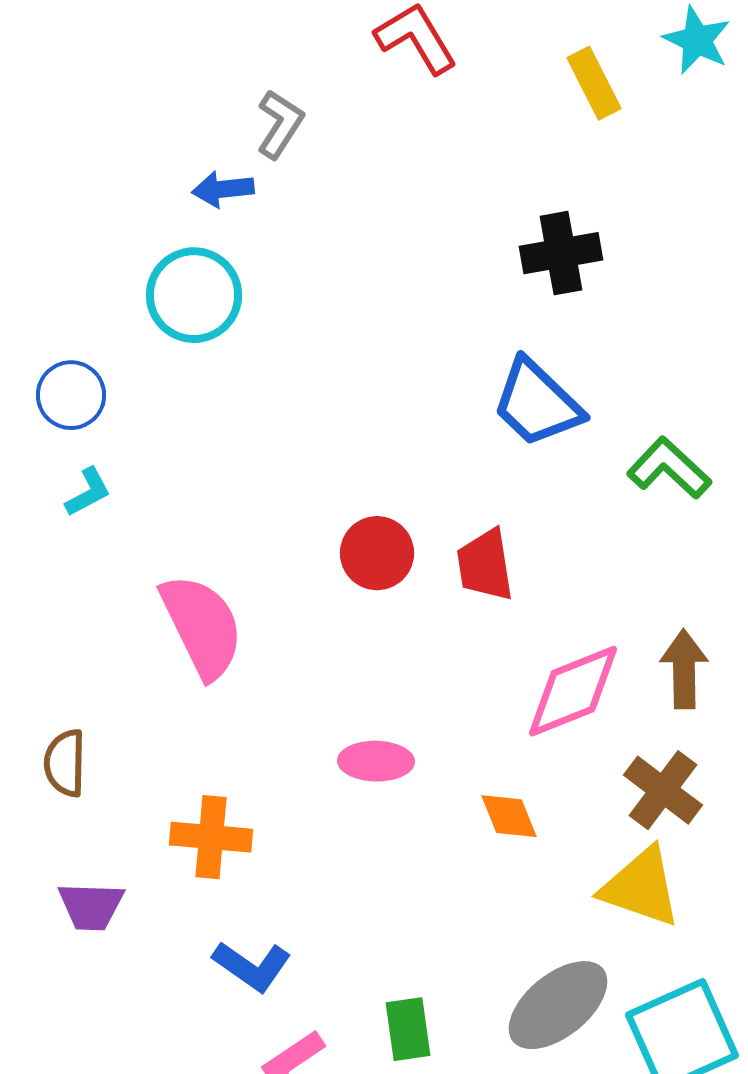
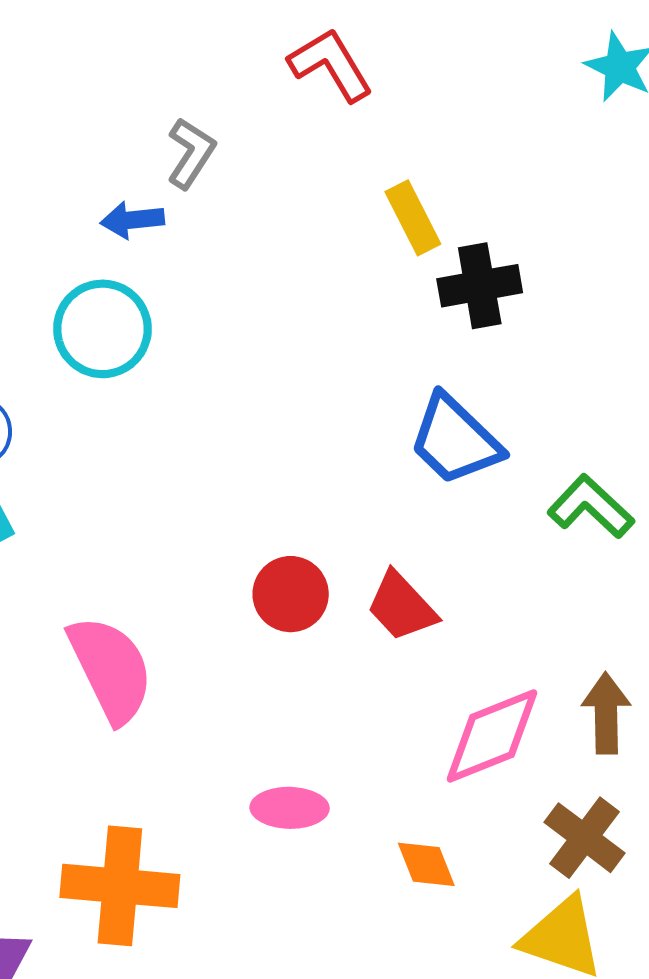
yellow rectangle: (594, 83) -> (413, 218), moved
red trapezoid: (485, 565) -> (402, 606), turned -34
orange cross: (211, 837) -> (120, 886), size x1.4

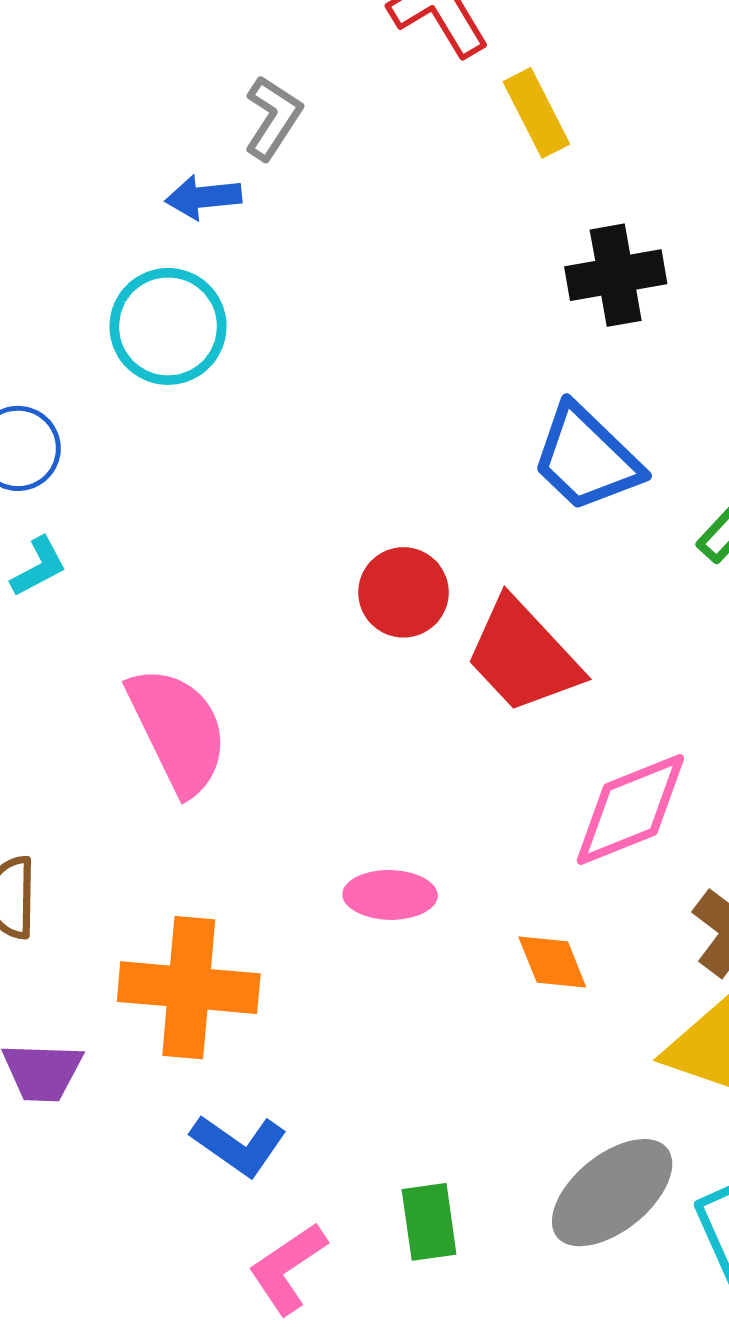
yellow rectangle: (413, 218) -> (536, 113), moved
red circle: (291, 594) -> (403, 592), moved
red trapezoid: (402, 606) -> (523, 656), size x1.4

